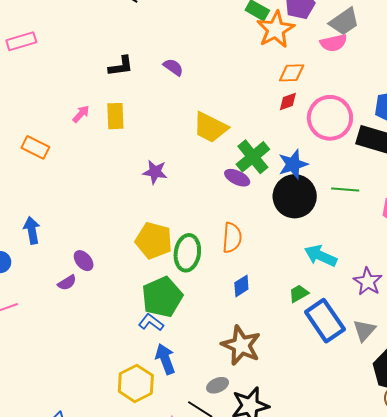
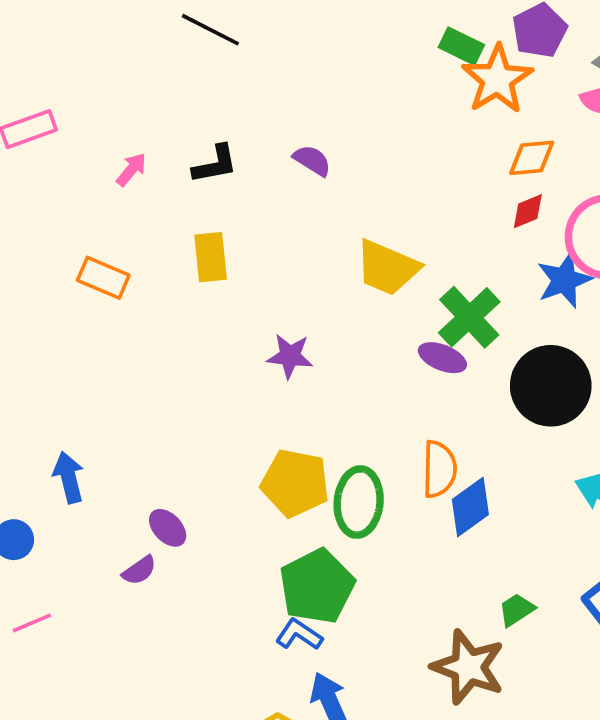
pink arrow: (81, 114) -> (131, 169), moved
orange rectangle: (35, 147) -> (103, 278), moved
blue star: (293, 164) -> (564, 280), moved
blue diamond: (241, 286) -> (470, 507), moved, size x1.4
green trapezoid: (299, 293) -> (517, 610), moved

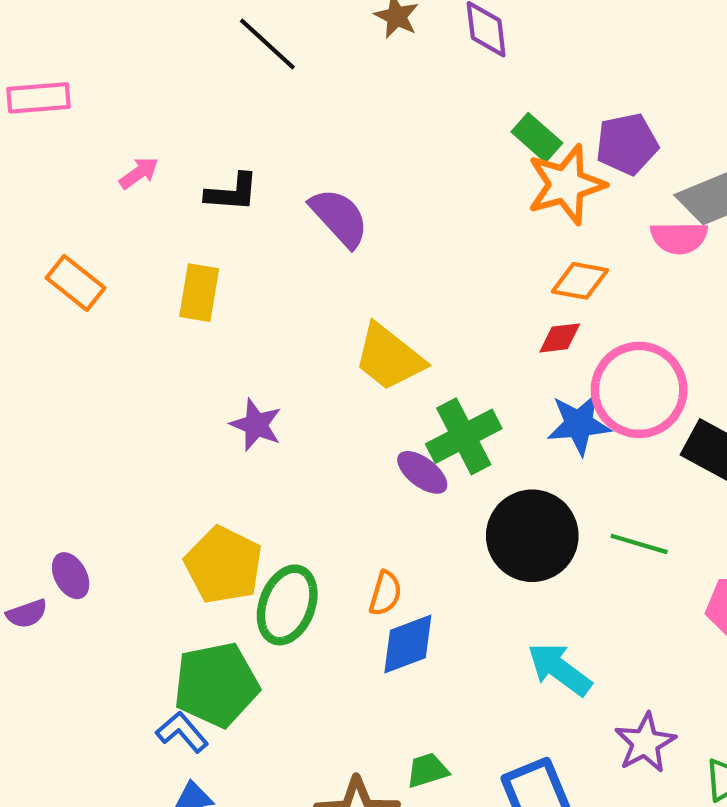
purple semicircle: (312, 160) -> (339, 218), size x1.5
orange semicircle: (439, 469) -> (385, 593), size x0.7

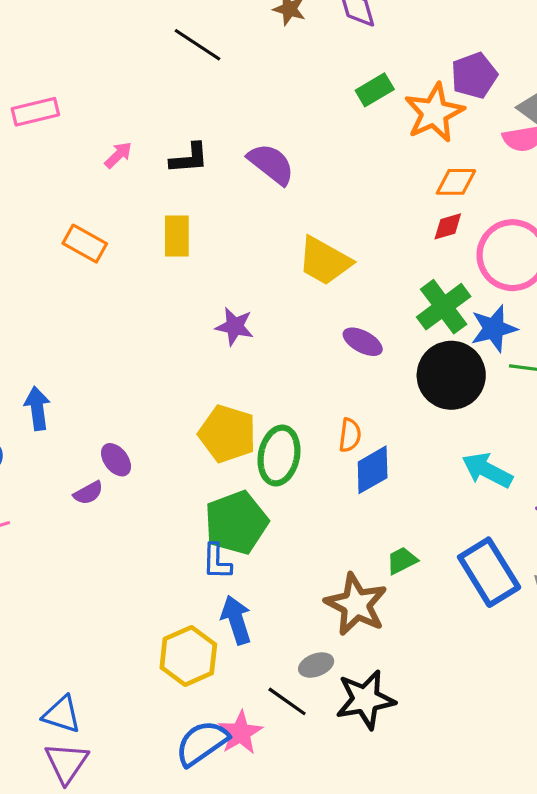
green rectangle: (537, 137) -> (375, 90), moved, turned -63
blue star: (579, 424) -> (494, 329), moved
green cross: (464, 436) -> (444, 307), moved
blue L-shape: (182, 732) -> (217, 562), turned -129

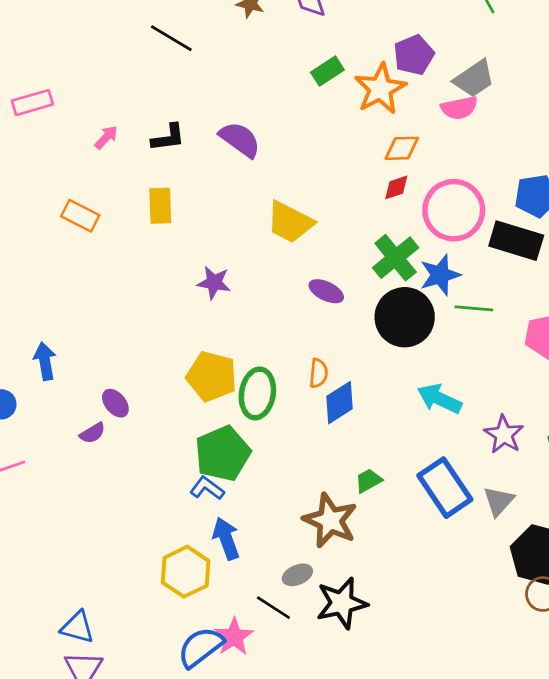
blue L-shape: (217, 562) -> (207, 488), turned 128

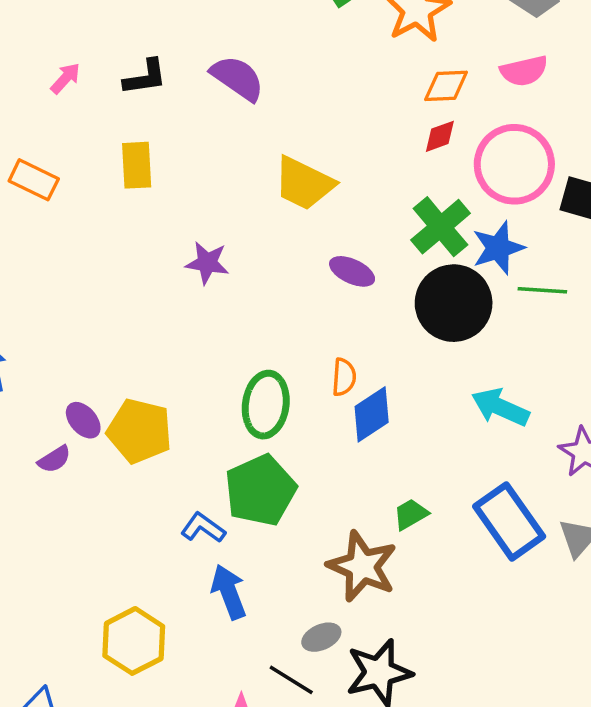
pink semicircle: (459, 108) -> (524, 71), moved
yellow pentagon: (212, 376) -> (140, 431), moved
green pentagon: (223, 454) -> (260, 490), moved
yellow hexagon: (186, 572) -> (134, 641), moved

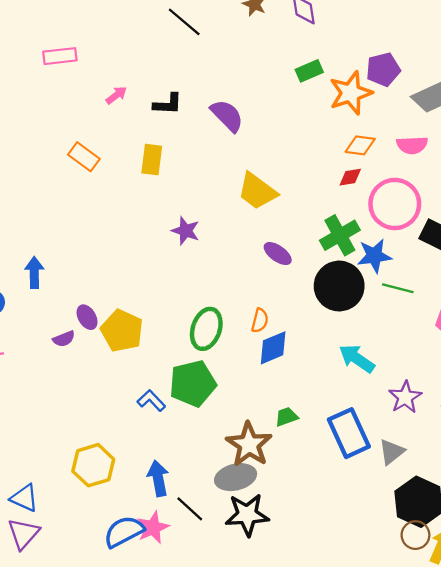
blue arrow: (229, 592) -> (158, 478), moved
gray ellipse: (321, 637) -> (236, 477), moved, size x1.6

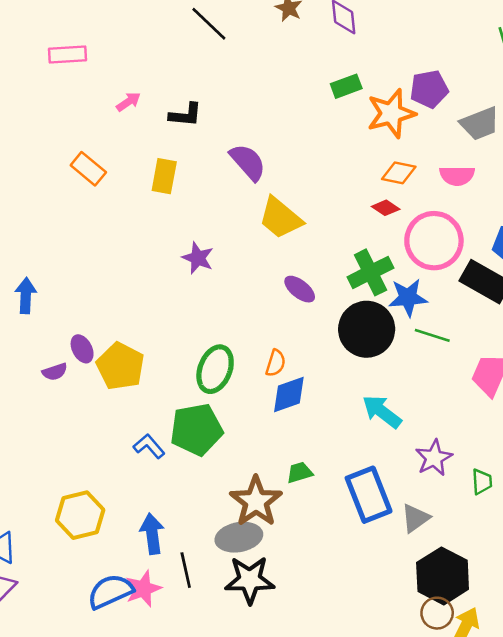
purple semicircle: (227, 116) -> (248, 162), moved
red diamond: (350, 177) -> (386, 208), turned 40
black line: (190, 509) -> (186, 570), turned 32

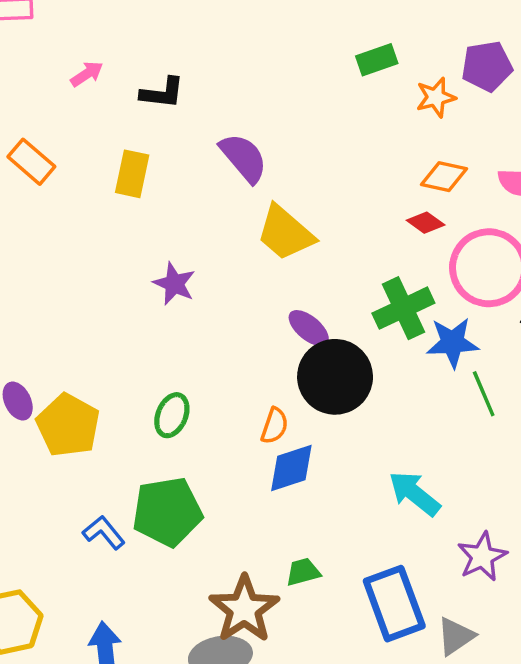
orange star: (391, 113) -> (436, 97), size x0.6
black circle: (367, 329) -> (335, 377), moved
green line: (432, 335) -> (484, 394), turned 48
green ellipse: (215, 369) -> (172, 415), moved, size x0.7

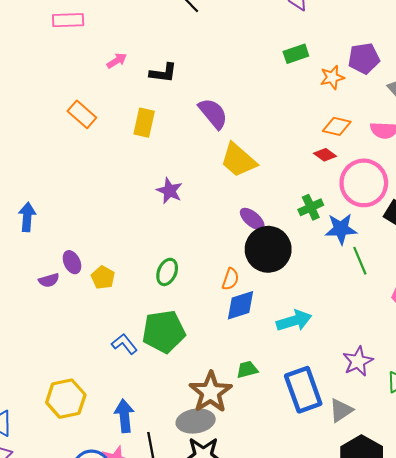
green cross: (403, 308) -> (311, 207), size x0.7
yellow pentagon: (68, 425) -> (103, 277), size x0.6
cyan arrow: (414, 494) -> (294, 321), moved, turned 124

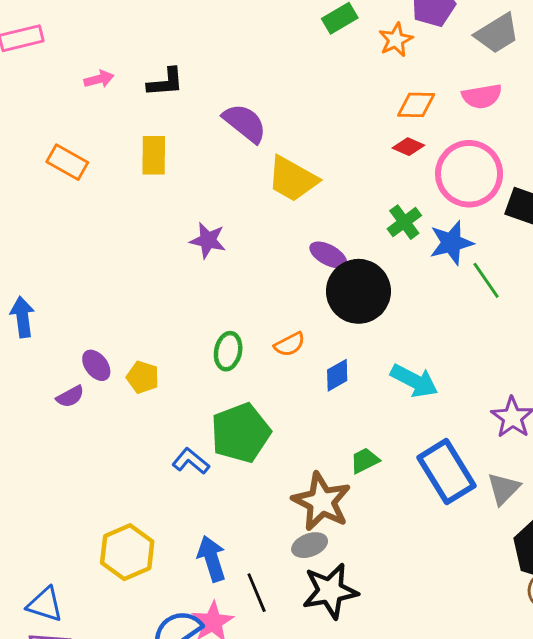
pink arrow: (117, 61) -> (99, 79), turned 30
orange semicircle: (230, 279) -> (290, 344), moved, turned 55
blue diamond: (241, 305) -> (337, 375), size x0.7
cyan arrow: (294, 321) -> (414, 381), turned 56
gray ellipse: (196, 421) -> (310, 545), size x0.7

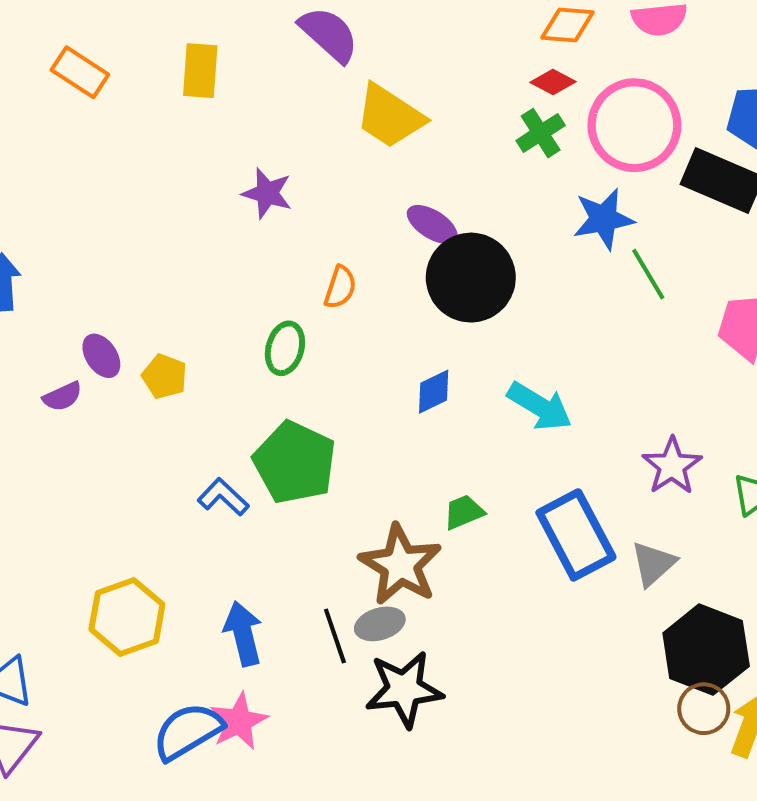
green cross: (404, 222) -> (541, 133), moved
orange semicircle: (290, 344) -> (340, 287), moved, turned -48
green pentagon: (241, 433) -> (295, 463), turned -30
black line: (257, 593) -> (335, 636), moved

